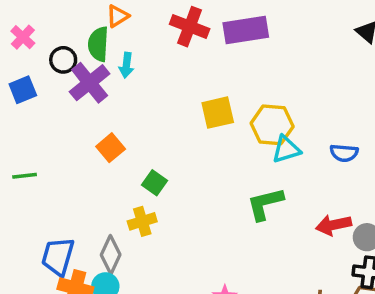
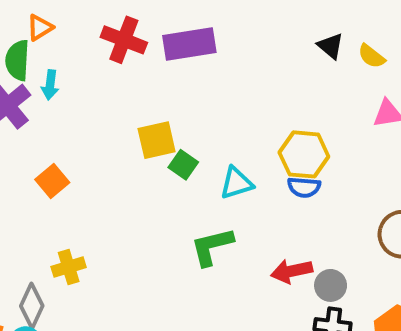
yellow hexagon: (272, 125) -> (304, 154), moved
orange square: (111, 148) -> (52, 181), moved
green square: (154, 183) -> (183, 165), moved

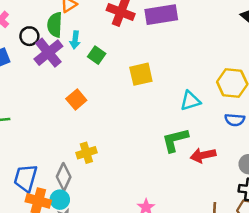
green square: (183, 165) -> (97, 55), moved
blue semicircle: (304, 187) -> (235, 120), moved
red arrow: (292, 271) -> (203, 155), moved

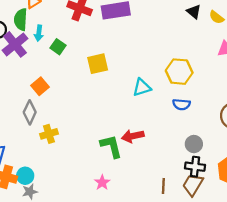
green L-shape: (175, 140) -> (111, 146), moved, turned 90
red arrow: (203, 155) -> (133, 136), moved
gray diamond: (64, 177) -> (30, 112), moved

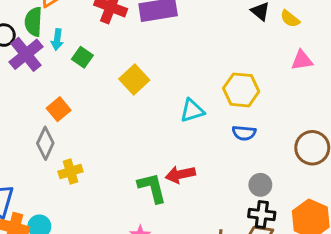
yellow square: (98, 64) -> (134, 80), turned -30

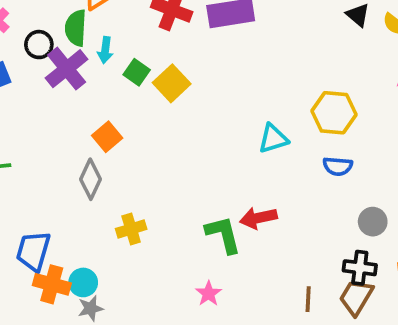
yellow square: (134, 80) -> (172, 83), moved
yellow cross: (71, 171) -> (131, 229), moved
gray circle: (260, 185) -> (373, 222), moved

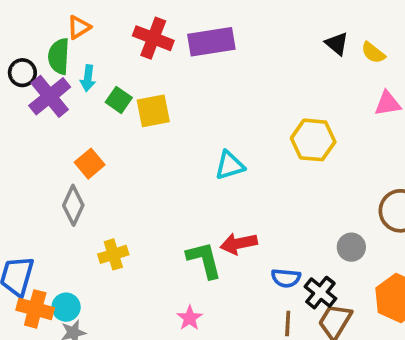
yellow square: (172, 83) -> (153, 111), turned 32
cyan triangle: (273, 139) -> (230, 165), moved
blue semicircle: (338, 166) -> (286, 278), moved
black cross: (360, 268) -> (320, 293), moved, turned 32

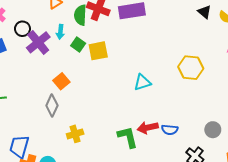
green semicircle: (59, 56) -> (80, 15), moved
blue semicircle: (286, 278) -> (170, 130), moved

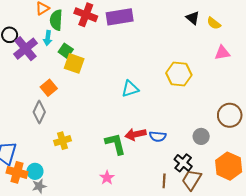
green semicircle: (80, 15) -> (56, 20), moved
yellow square: (98, 51) -> (74, 63), moved, turned 30

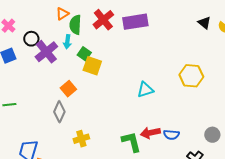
red cross: (86, 15) -> (103, 20), turned 30

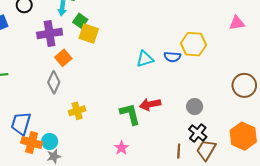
purple cross: (46, 52) -> (50, 34), moved, turned 30
blue semicircle: (171, 135) -> (172, 57), moved
gray circle: (212, 135) -> (195, 107), moved

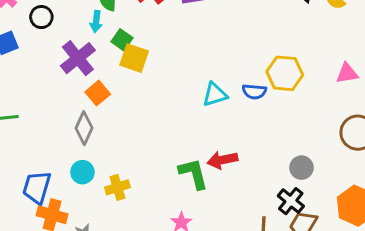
pink triangle: (237, 23) -> (347, 73), moved
purple cross: (50, 34) -> (78, 58), turned -30
gray circle: (195, 107) -> (301, 168), moved
yellow cross: (77, 111) -> (117, 187), moved
cyan circle: (50, 141) -> (82, 172), moved

